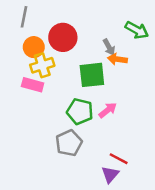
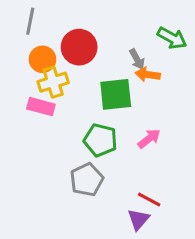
pink arrow: (108, 110) -> (149, 139), moved

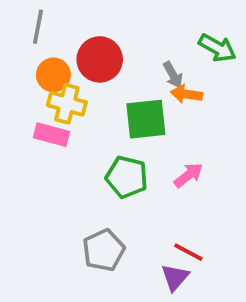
yellow cross: (53, 82) -> (67, 104), turned 32
gray pentagon: (87, 180) -> (104, 250), moved

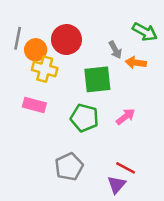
gray line: (38, 27) -> (18, 38), moved
orange arrow: (186, 94) -> (136, 63), moved
pink rectangle: (52, 135) -> (34, 105), moved

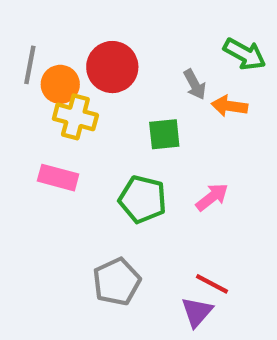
green square: (97, 79) -> (164, 134), size x0.7

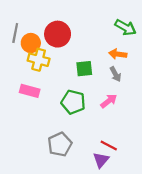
gray arrow: (195, 84) -> (115, 74), moved

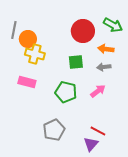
red circle: (58, 34) -> (83, 31), moved
gray arrow: (115, 74) -> (104, 67), turned 112

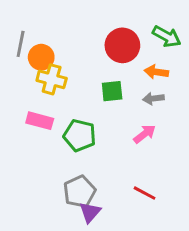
green pentagon: (66, 92) -> (80, 135), moved
purple triangle: (91, 144) -> (90, 212), moved

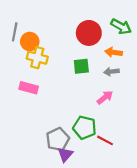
green pentagon: (80, 135) -> (85, 128), moved

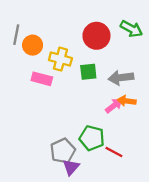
orange arrow: (114, 52) -> (127, 101), moved
yellow cross: (37, 58) -> (60, 59), moved
gray arrow: (111, 72) -> (121, 78), size x1.5
pink rectangle: (29, 88) -> (42, 79), moved

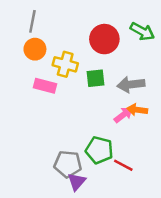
gray line: (16, 35) -> (32, 21), moved
gray pentagon: (63, 151) -> (68, 164), turned 30

